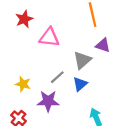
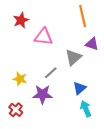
blue triangle: (80, 84) -> (80, 88), moved

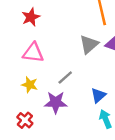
pink triangle: (44, 37) -> (33, 53), moved
gray triangle: (73, 57) -> (89, 44), moved

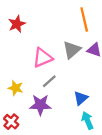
pink triangle: (33, 53) -> (43, 58), moved, turned -30

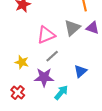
cyan arrow: (88, 121) -> (61, 93), moved, turned 63

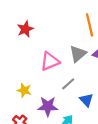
gray line: (52, 56) -> (68, 84), moved
blue triangle: (80, 71) -> (86, 100), turned -32

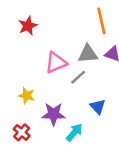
gray triangle: (78, 54) -> (88, 54), turned 36
gray line: (68, 84) -> (78, 77), moved

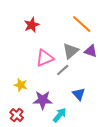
orange line: (101, 21) -> (82, 24), turned -35
red star: (28, 26) -> (32, 25), moved
gray triangle: (88, 54) -> (71, 51), turned -36

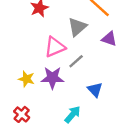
gray triangle: (71, 51) -> (77, 27), moved
purple star: (43, 100) -> (52, 78), moved

